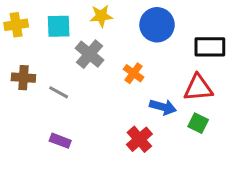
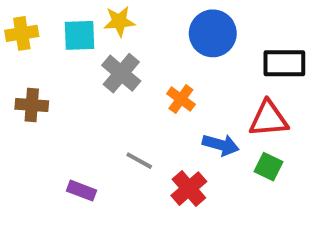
yellow star: (101, 16) -> (119, 21), moved
gray line: (59, 92) -> (139, 161), moved

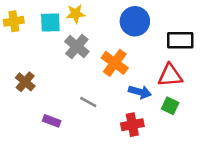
orange cross: (181, 99) -> (115, 63), size x1.5
brown cross: (32, 105) -> (25, 82), moved, turned 36
red cross: (189, 189) -> (132, 125), moved, turned 30

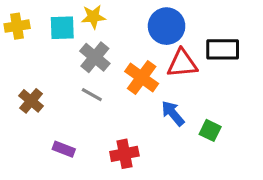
red triangle: (170, 75) -> (182, 63), moved
blue arrow: (140, 92) -> (173, 113), turned -145
gray line: (88, 102) -> (92, 95), moved
red cross: (132, 125) -> (124, 154), moved

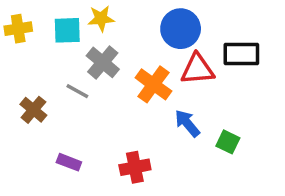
gray line: (92, 95) -> (77, 91), moved

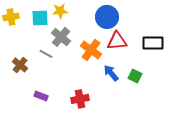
black rectangle: (241, 54) -> (153, 43), moved
green square: (228, 142) -> (135, 76), moved

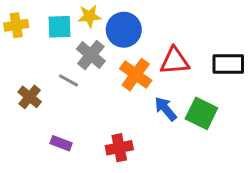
blue circle: (107, 17) -> (124, 30), moved
green square: (135, 76) -> (201, 113), size x1.5

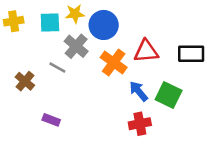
red cross: (119, 148) -> (140, 124), moved

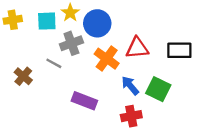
yellow star: (75, 14) -> (70, 13), turned -30
gray cross: (76, 46) -> (71, 43), turned 30
purple rectangle: (51, 120) -> (84, 101), moved, size x1.5

